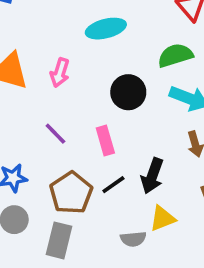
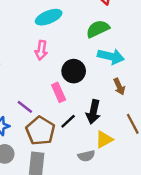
pink arrow: (60, 73) -> (41, 50), moved
black circle: (128, 92) -> (74, 71), moved
purple line: (55, 134) -> (25, 107), moved

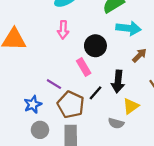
brown arrow: (119, 87) -> (139, 55), turned -105
gray semicircle: (86, 156) -> (116, 123), turned 35

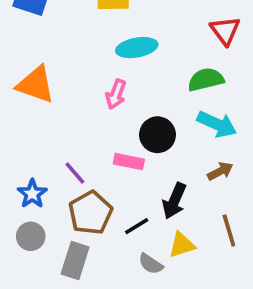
pink rectangle: (84, 67) -> (129, 162), turned -66
black line: (95, 93) -> (137, 226), moved
blue star: (33, 104) -> (32, 194), turned -30

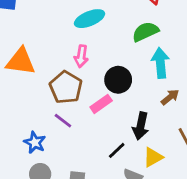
cyan arrow: (217, 124) -> (160, 63), turned -108
pink rectangle: (129, 162) -> (101, 104), turned -35
brown pentagon: (90, 213) -> (66, 87), moved

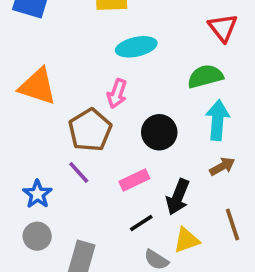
pink rectangle: (101, 104) -> (134, 180), moved

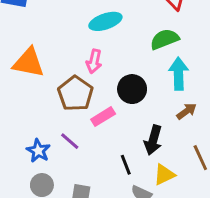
purple line: (79, 172) -> (70, 141), moved
pink rectangle: (134, 180) -> (103, 117), moved
black line: (141, 223) -> (126, 165), turned -72

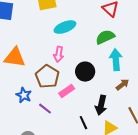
blue star: (38, 151) -> (24, 95), moved

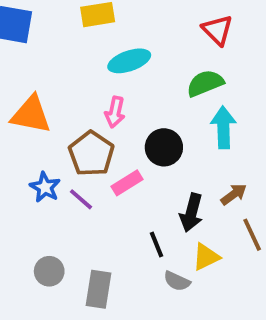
brown arrow: (122, 85) -> (234, 194), moved
purple line: (45, 109) -> (81, 199), moved

